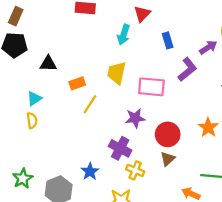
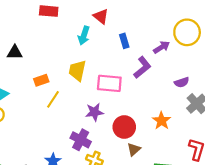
red triangle: (142, 14) -> (101, 16), turned -35
black triangle: (48, 64) -> (15, 53), moved
brown triangle: (168, 159) -> (134, 149), moved

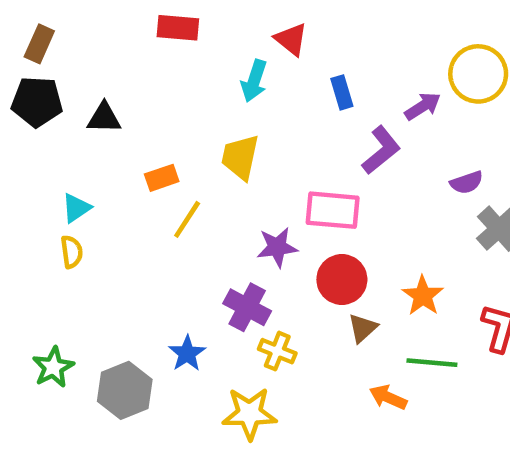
pink rectangle: (109, 83) -> (333, 210), moved
orange star: (161, 121) -> (423, 296), moved

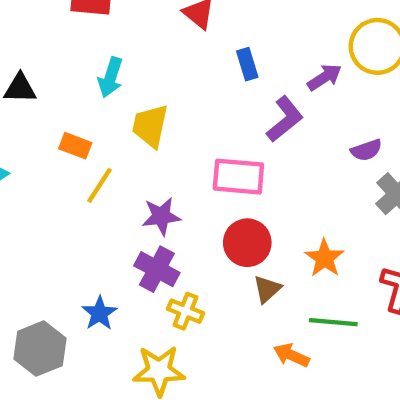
cyan arrow: (254, 81) -> (111, 77), moved
orange rectangle: (162, 178) -> (75, 146), turned 40
purple star: (277, 247) -> (161, 216), moved

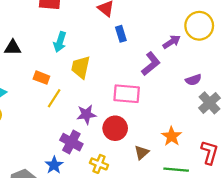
blue rectangle: (247, 64) -> (121, 34), moved
red circle: (247, 243) -> (115, 128), moved
purple cross: (157, 269) -> (71, 142), moved

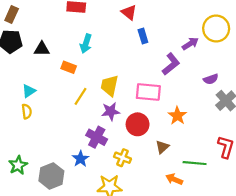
yellow trapezoid: (81, 67) -> (110, 86), moved
orange rectangle: (41, 78) -> (69, 67), moved
orange star: (172, 136) -> (177, 116), moved

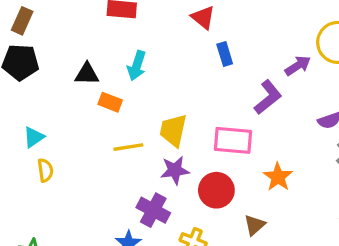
black triangle: (42, 49) -> (87, 74), moved
cyan triangle: (29, 91) -> (34, 137), moved
yellow line: (80, 96) -> (128, 147), turned 48

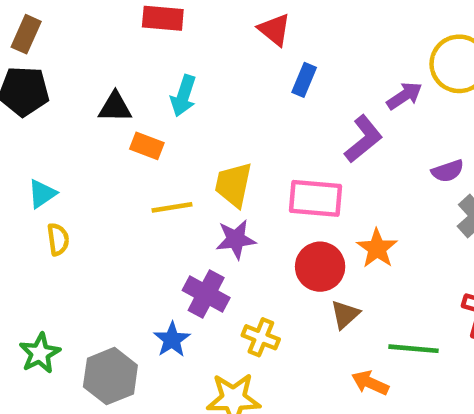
blue rectangle: (225, 54) -> (304, 80), turned 40
red circle: (216, 190) -> (320, 267), moved

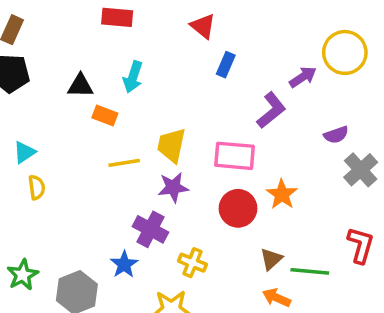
brown triangle: (345, 315) -> (271, 259), moved

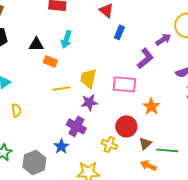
yellow semicircle: (37, 187) -> (16, 110), moved
red circle: (238, 208) -> (126, 126), moved
yellow cross: (192, 263) -> (109, 144), moved

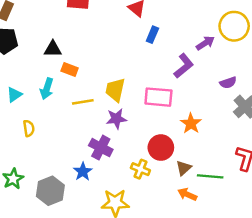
cyan arrow: (66, 39) -> (47, 89), moved

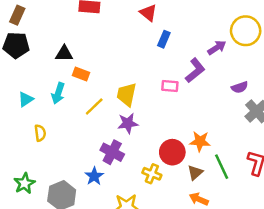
pink rectangle: (158, 97) -> (170, 86), moved, size x0.6
yellow line: (83, 102) -> (94, 106), turned -35
orange star: (191, 123) -> (200, 141), moved, turned -30
green line: (210, 176) -> (222, 167), moved, turned 60

